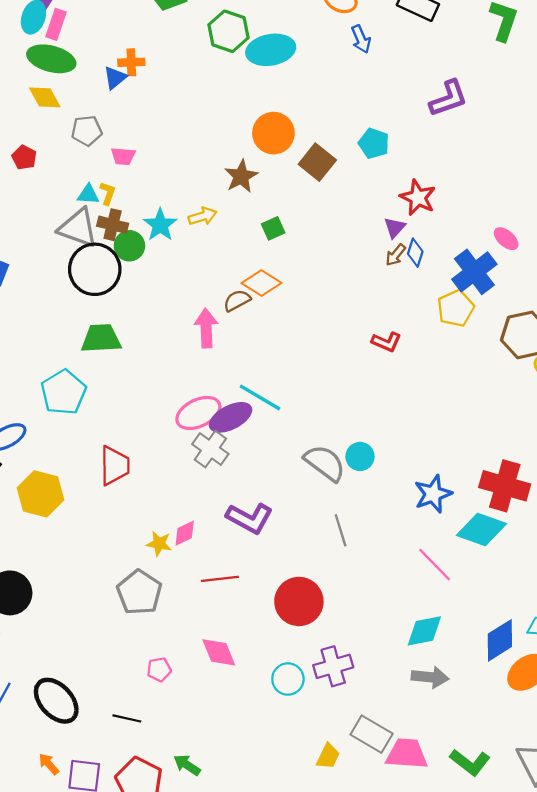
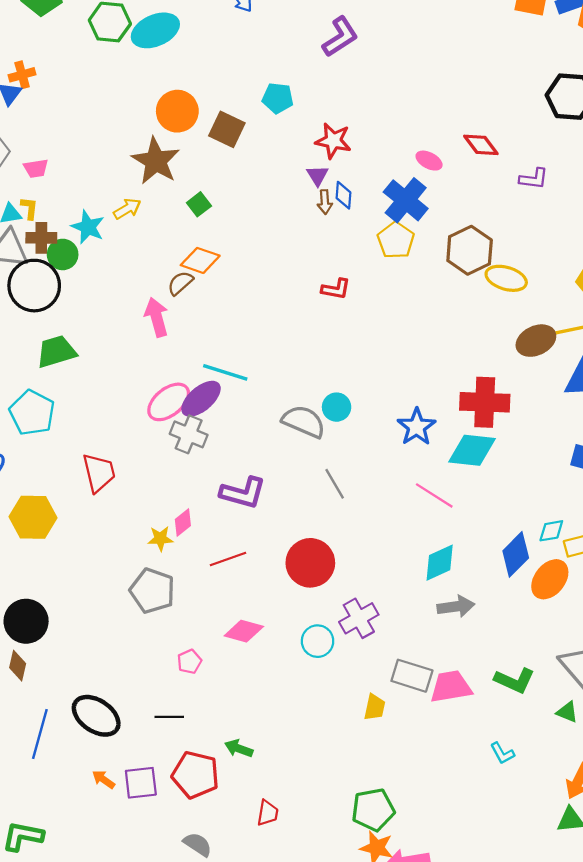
brown star: (241, 176) -> (156, 161), size x1.4
brown arrow: (396, 255) -> (325, 202), turned -30
pink diamond: (219, 652) -> (244, 631), turned -39

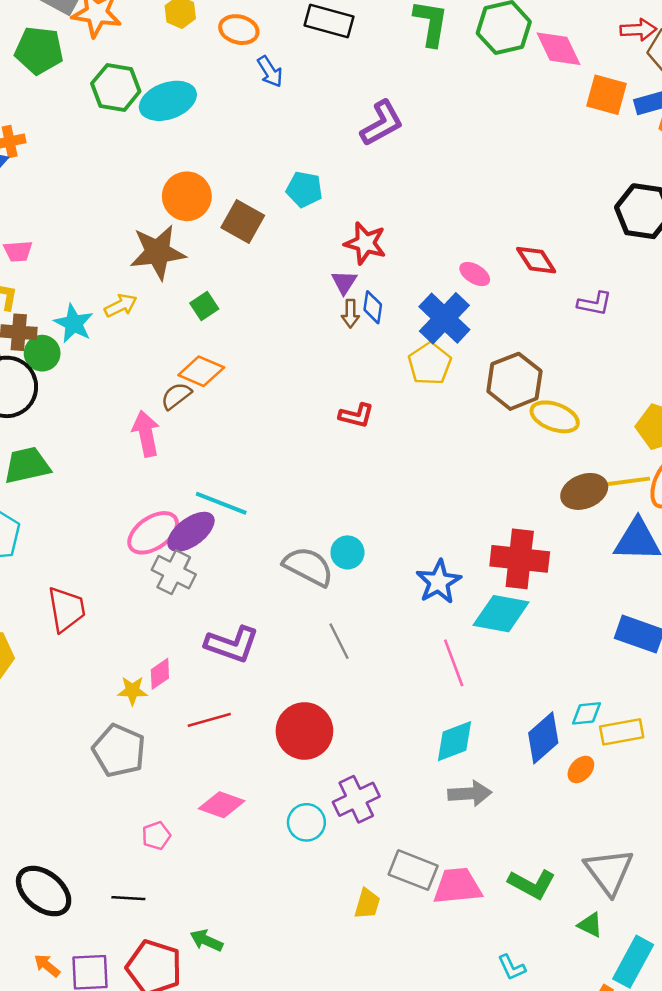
brown star: (156, 161) -> (158, 252), turned 30
pink line: (434, 495) -> (454, 663), turned 33
orange ellipse: (550, 579) -> (581, 769), size x0.6

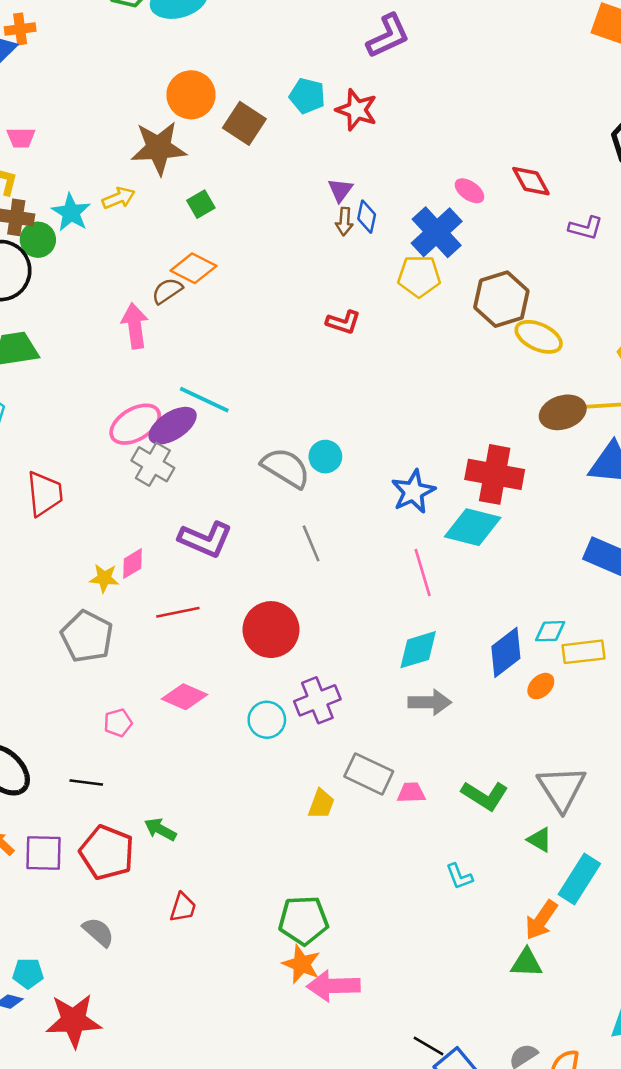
red star: (365, 243) -> (357, 110), moved
yellow pentagon: (430, 364) -> (419, 276), turned 30
pink trapezoid: (457, 886) -> (411, 793), size x0.6

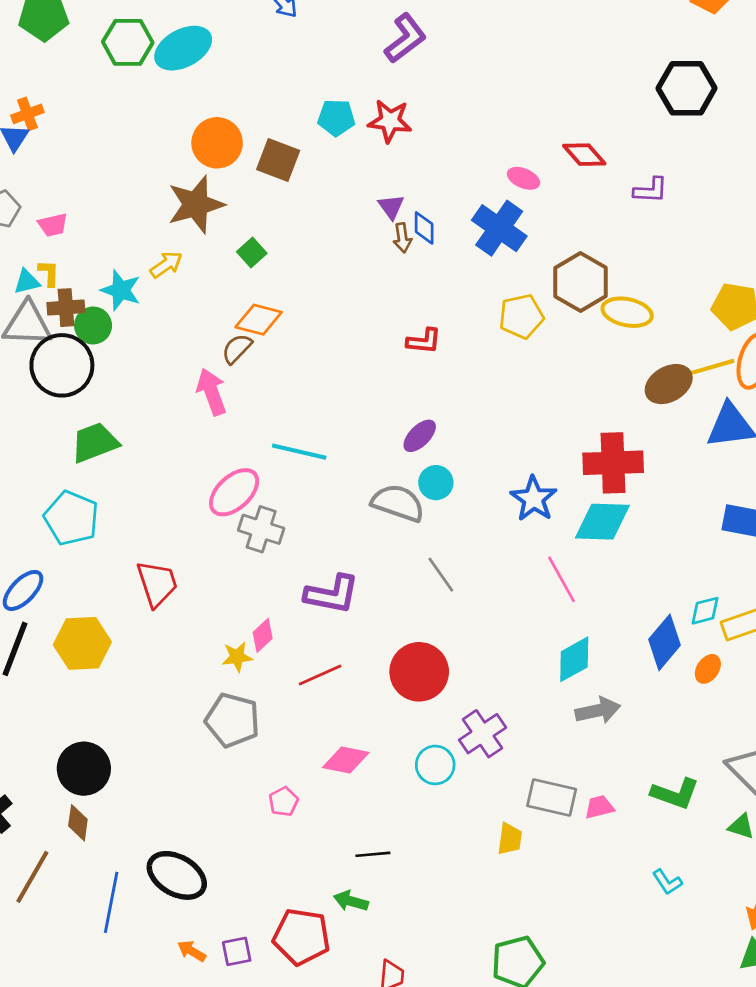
yellow pentagon: (419, 276) -> (521, 316), moved
purple ellipse: (173, 426) -> (420, 436), moved, size x0.7
black line: (86, 782) -> (373, 854), moved
purple square: (43, 853) -> (237, 951), size x0.7

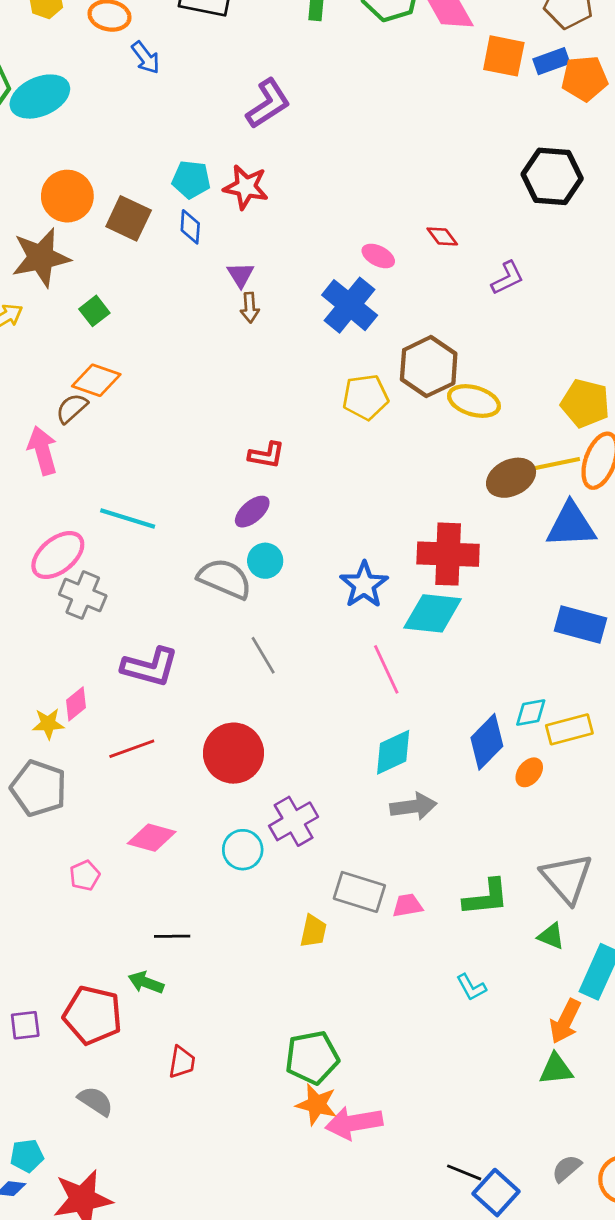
red diamond: (584, 155) -> (442, 236), size x0.7
purple L-shape: (651, 190) -> (507, 278), turned -33
blue diamond: (424, 228) -> (190, 227), moved
red L-shape: (424, 341) -> (266, 455), moved
green L-shape: (675, 794) -> (486, 897), turned -30

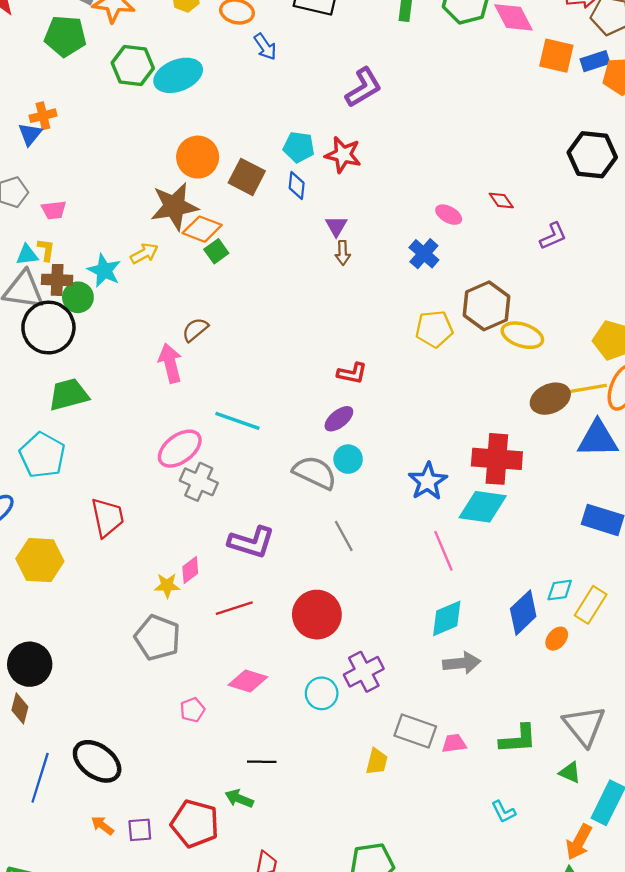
blue cross: (350, 305) -> (424, 254), size x0.7
orange diamond: (96, 380) -> (202, 229), moved
yellow rectangle: (569, 729) -> (591, 605), turned -45

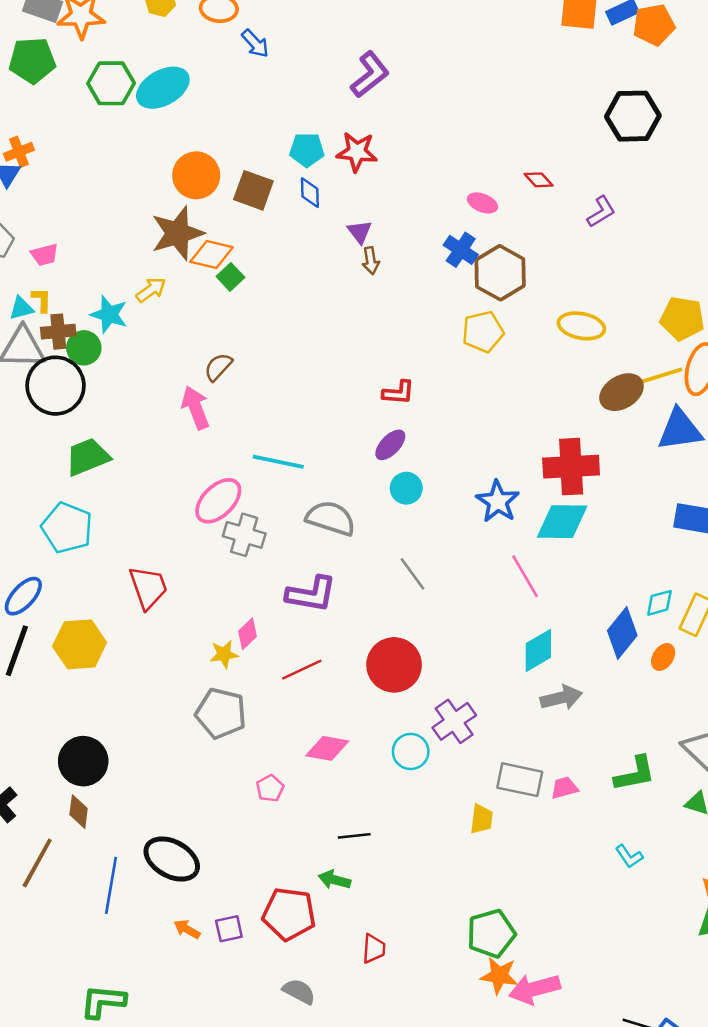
brown hexagon: (486, 306) -> (500, 273), moved
gray semicircle: (315, 473) -> (331, 518), moved

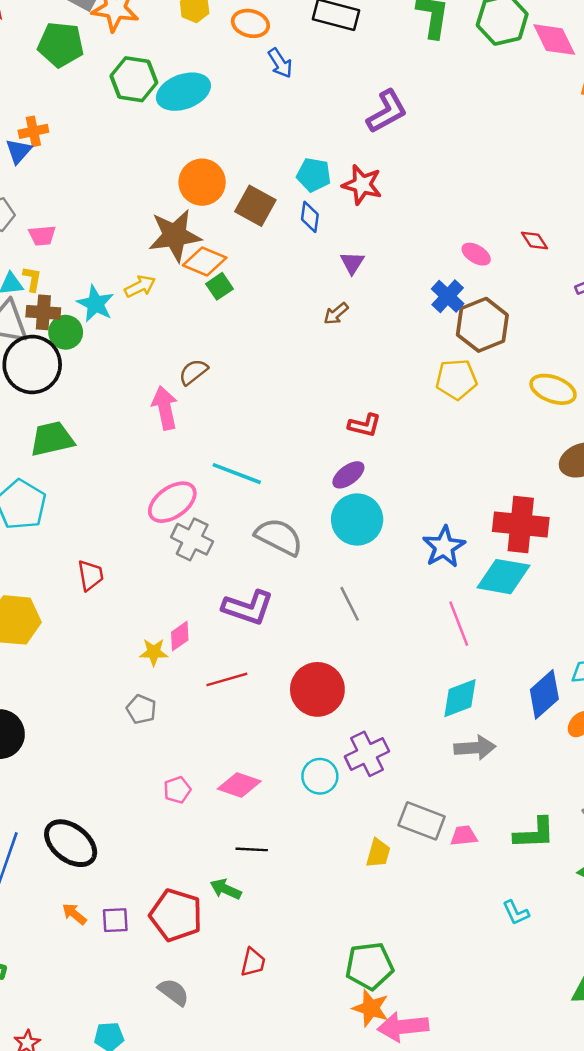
brown arrow: (371, 261) -> (336, 314), moved, turned 50
cyan circle: (406, 488) -> (357, 520), size x1.6
red trapezoid: (148, 587) -> (90, 575), size x0.7
gray pentagon: (221, 713) -> (141, 709), size x0.6
pink diamond: (327, 748) -> (239, 785), moved

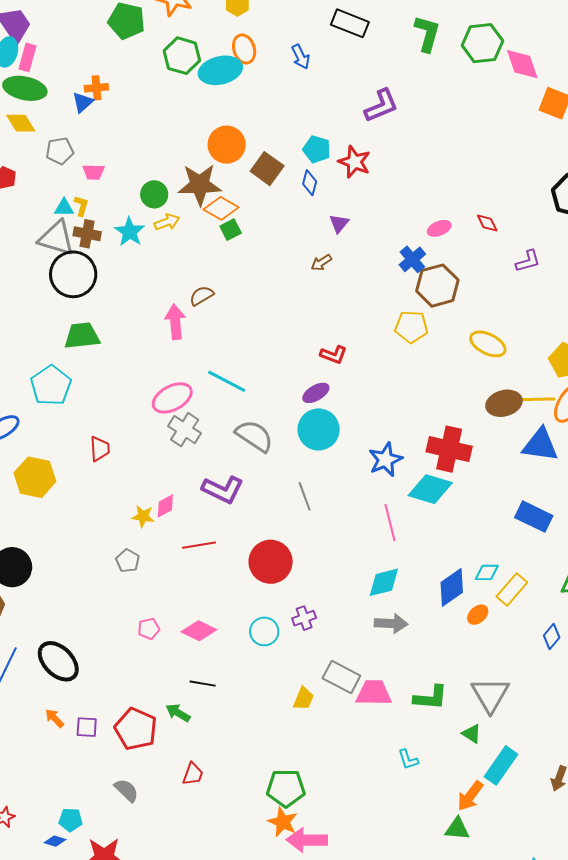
orange ellipse: (250, 23) -> (244, 49), moved, turned 52
pink ellipse: (476, 254) -> (439, 228), turned -60
green circle: (66, 332) -> (154, 194), moved
purple cross: (367, 754) -> (304, 618), size x0.7
pink trapezoid: (464, 836) -> (374, 693), size x1.6

